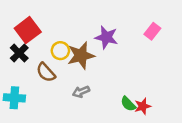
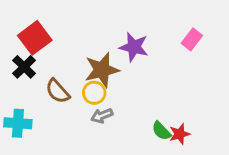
yellow circle: (60, 51) -> (94, 93), moved

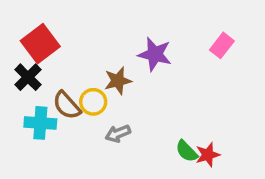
brown star: (102, 70) -> (118, 81), size x0.7
yellow circle: (94, 93) -> (93, 102), moved
cyan cross: (18, 123) -> (40, 123), moved

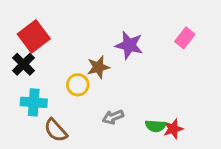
brown semicircle: (67, 105) -> (56, 130), moved
gray arrow: (118, 134) -> (113, 117), moved
green semicircle: (187, 151) -> (156, 126), turned -42

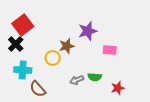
pink rectangle: (185, 38) -> (110, 50), moved, turned 56
purple star: (129, 45) -> (88, 31), turned -30
green semicircle: (156, 126) -> (95, 77), moved

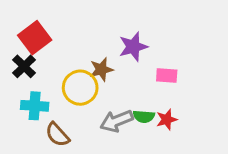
yellow circle: (53, 58) -> (80, 88), size x1.5
gray arrow: (77, 80) -> (117, 121), size x1.5
red star: (118, 88) -> (167, 119), moved

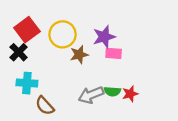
pink rectangle: (167, 75) -> (114, 53), moved
yellow circle: (80, 88) -> (63, 34), moved

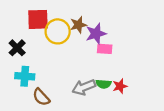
red square: (27, 30) -> (38, 19), moved, turned 35
brown star: (79, 55) -> (78, 25), moved

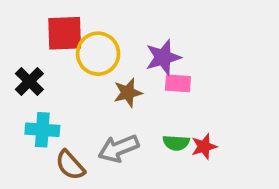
brown star: (78, 25) -> (128, 93), moved
gray arrow: (84, 87) -> (118, 148), moved

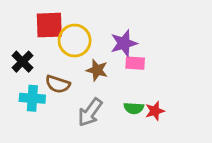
brown star: (128, 93) -> (97, 70), turned 30
gray arrow: (118, 148) -> (90, 112), turned -32
brown semicircle: (70, 165) -> (58, 84), moved, turned -30

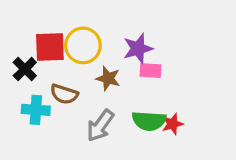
red square: (49, 25) -> (50, 47), moved
green semicircle: (134, 108) -> (149, 121), size x1.5

